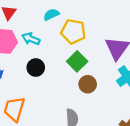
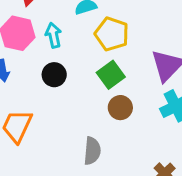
cyan arrow: (31, 39) -> (53, 35), turned 48

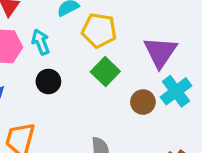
brown circle: (120, 108) -> (143, 102), moved

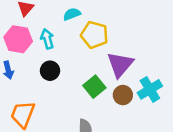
purple triangle: (160, 52) -> (120, 64), moved
green square: (105, 72) -> (94, 87), moved

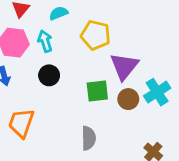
cyan semicircle: (72, 14) -> (58, 13), moved
green square: (94, 87) -> (97, 91), turned 35

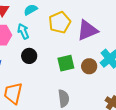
yellow pentagon: (96, 35) -> (60, 22), turned -30
purple triangle: (124, 66) -> (87, 30), moved, turned 35

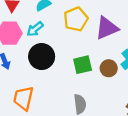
cyan arrow: (23, 31) -> (35, 29), turned -105
black circle: (29, 56) -> (42, 57), size x1.5

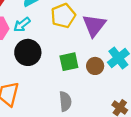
purple triangle: (107, 28) -> (94, 25), turned -30

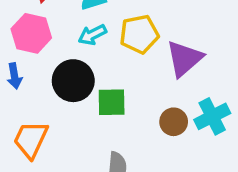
cyan arrow: (22, 25) -> (92, 35), moved
green square: (69, 62) -> (112, 102), moved

